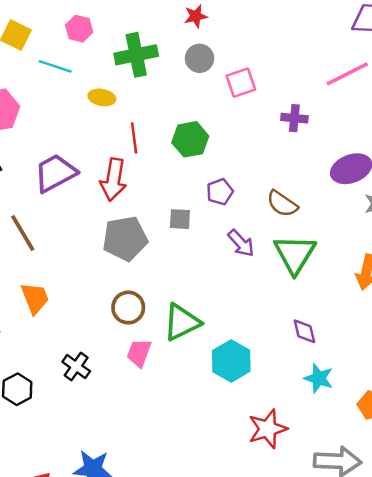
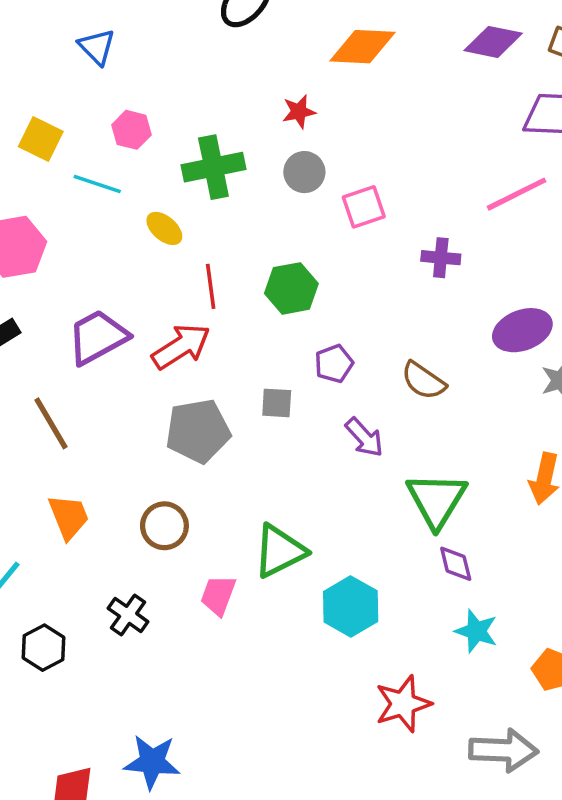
yellow ellipse: (102, 97) -> (164, 228), turned 30
red arrow: (113, 180) -> (181, 346), turned -132
green triangle: (295, 254) -> (436, 500), moved
brown circle: (128, 308) -> (164, 526), moved

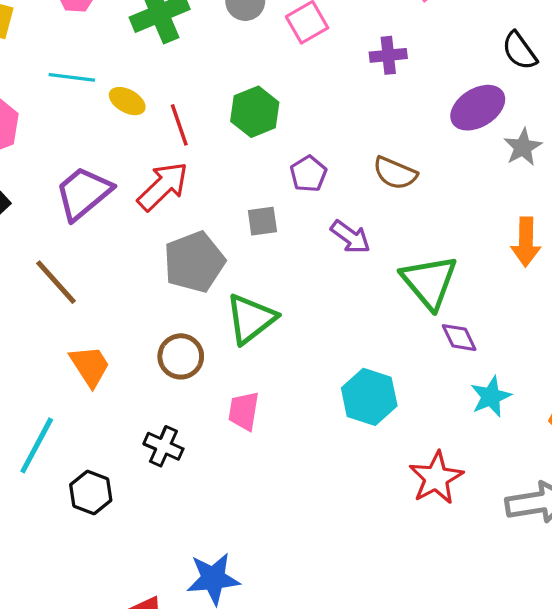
cyan line: (97, 184) -> (72, 77), moved
yellow ellipse: (164, 228) -> (127, 101), moved
green triangle: (279, 551) -> (251, 319), moved
cyan star: (476, 631) -> (491, 397), turned -30

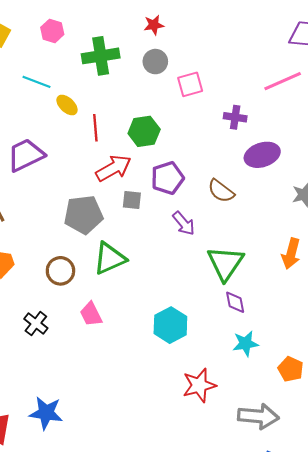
purple ellipse: (478, 108) -> (262, 155), moved
purple pentagon: (308, 174) -> (168, 178), size x1.4
red arrow: (163, 186) -> (113, 168), moved
pink trapezoid: (244, 411) -> (91, 314), turned -50

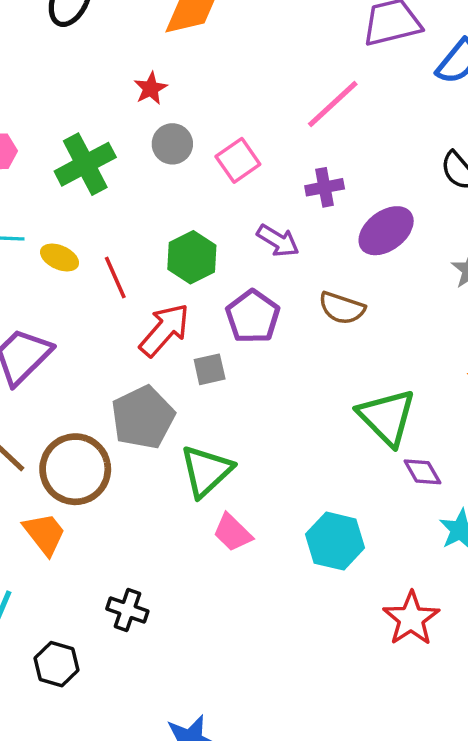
pink line: (283, 81) -> (333, 104), moved
purple arrow: (184, 223) -> (278, 241), moved
brown circle: (60, 271) -> (75, 469), moved, size x1.5
pink trapezoid: (91, 314) -> (233, 533), moved

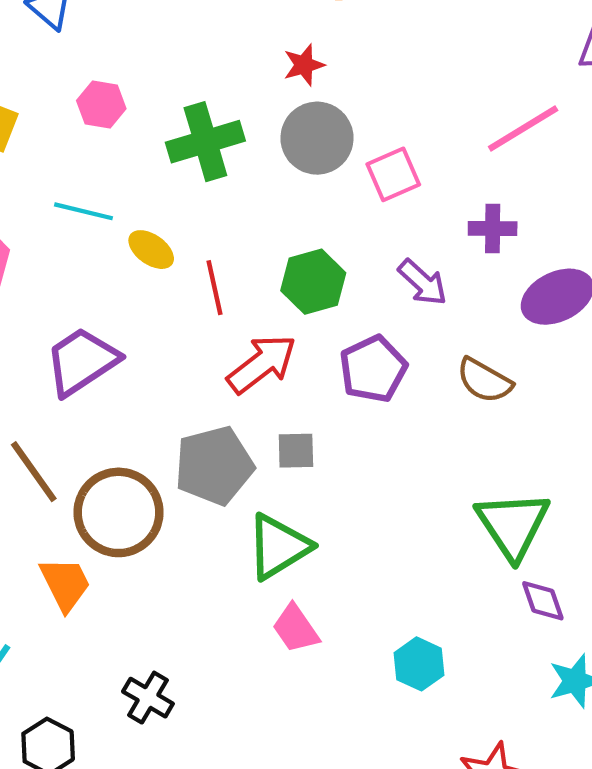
gray circle: (172, 144) -> (317, 138), size x1.4
gray square: (210, 369) -> (296, 451), moved
cyan hexagon: (335, 541) -> (419, 664), size x0.7

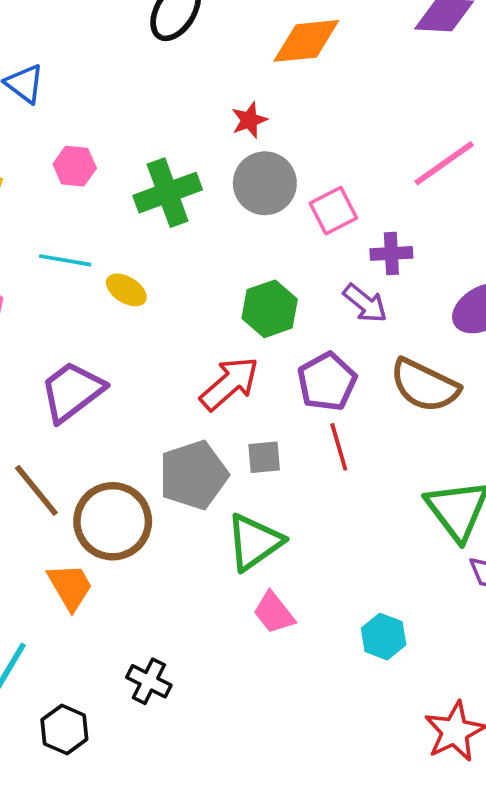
purple cross: (493, 228) -> (391, 253), moved
red line: (214, 288) -> (339, 447), moved
brown semicircle: (484, 380) -> (425, 385), size x1.4

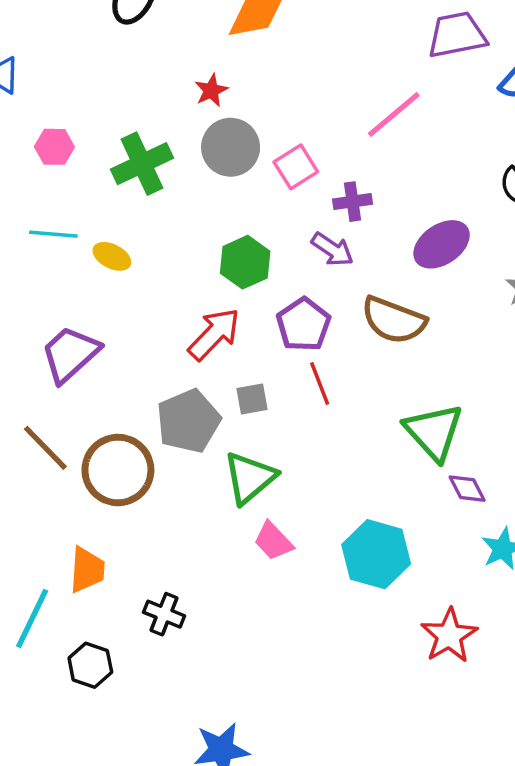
orange trapezoid: (70, 587) -> (87, 570), moved, turned 39
cyan hexagon: (384, 637) -> (376, 554), size x1.6

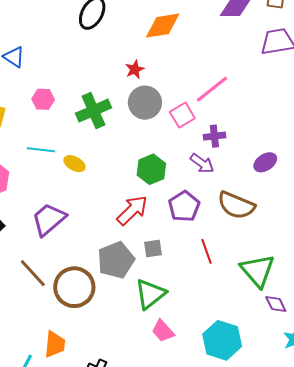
pink line: (394, 114) -> (212, 89), moved
purple ellipse: (442, 244) -> (265, 162), size x0.7
red line: (320, 384) -> (206, 251), moved

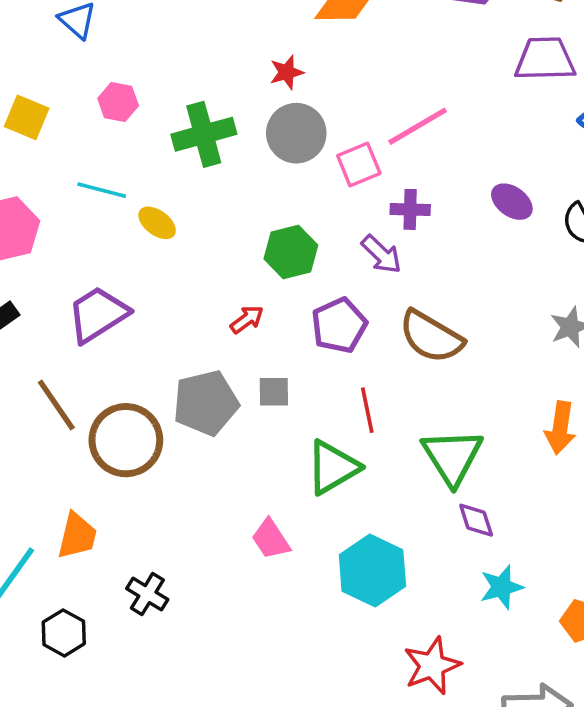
purple ellipse: (265, 162) -> (512, 202), moved, turned 60
red arrow: (132, 210) -> (247, 319), size x0.6
green triangle: (150, 294) -> (333, 467), moved

